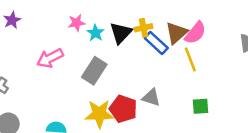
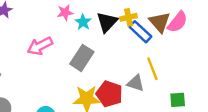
brown triangle: (176, 33) -> (160, 22), turned -30
yellow line: (190, 59) -> (152, 69), moved
green square: (200, 106) -> (178, 100), moved

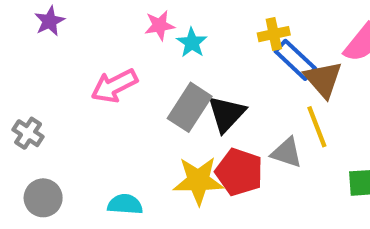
black triangle: (107, 22) -> (226, 114), moved
brown triangle: (160, 22) -> (323, 79), moved

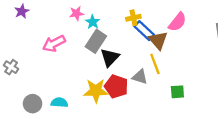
gray rectangle: (190, 107) -> (96, 41), moved
gray circle: (43, 198) -> (33, 104), moved

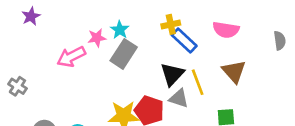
pink star: (77, 13) -> (97, 38), moved
pink semicircle: (177, 22) -> (226, 30), turned 60
brown triangle: (158, 40) -> (234, 71), moved
black triangle: (110, 57) -> (172, 74), moved

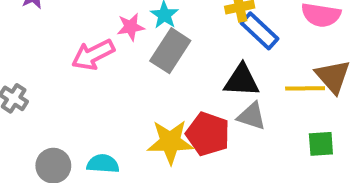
black triangle: (172, 74) -> (242, 80), turned 50
yellow line: (198, 82) -> (305, 88), moved, turned -70

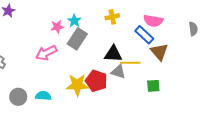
blue rectangle: (259, 31) -> (144, 35), moved
pink arrow: (93, 55) -> (46, 53), moved
yellow line: (305, 88) -> (130, 63), moved

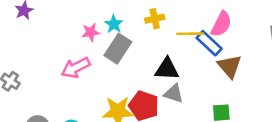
yellow cross: (112, 17) -> (155, 19), moved
pink semicircle: (153, 21) -> (221, 24), turned -72
yellow line: (130, 63) -> (190, 34), moved

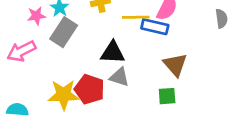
blue rectangle: (209, 43) -> (155, 27), turned -30
brown triangle: (230, 66) -> (175, 65), moved

